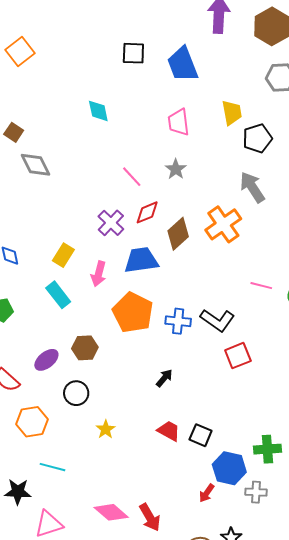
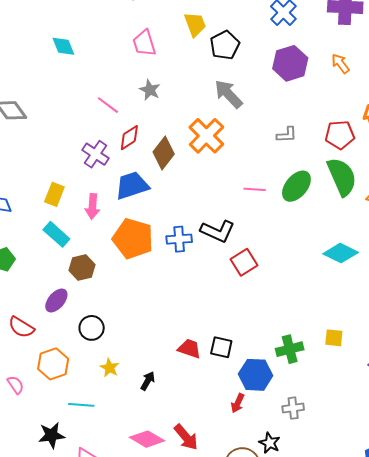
brown hexagon: (85, 348) -> (82, 267), moved
black arrow: (164, 378) -> (148, 381), moved
yellow star: (106, 429) -> (110, 368), moved
gray cross: (256, 492) -> (293, 408), moved

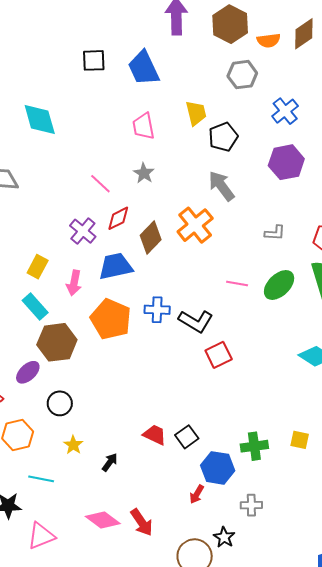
cyan diamond: (63, 46) -> (40, 120), moved, size x1.5
blue cross: (179, 239) -> (157, 310), moved
brown hexagon: (82, 267) -> (57, 342), size x1.5
black square: (221, 347) -> (187, 437), turned 35

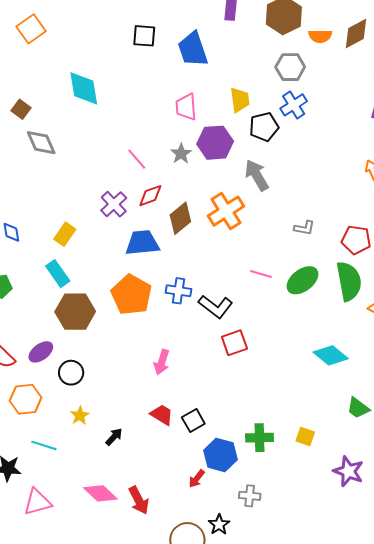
blue cross: (285, 111) -> (294, 105), moved
purple hexagon: (286, 162) -> (215, 143), moved
pink arrow: (74, 283) -> (162, 362), moved
purple ellipse: (28, 372) -> (41, 352), moved

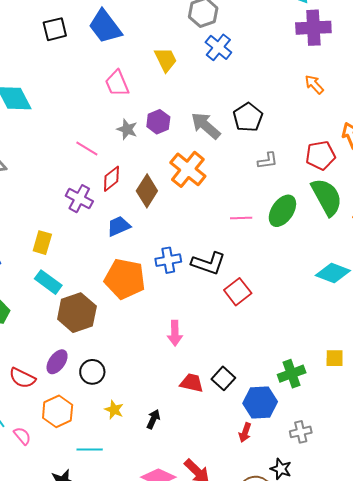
black pentagon: (264, 127) -> (248, 117), moved
purple hexagon: (215, 143) -> (158, 122), moved, size x0.7
blue trapezoid: (142, 243) -> (119, 226), size x0.7

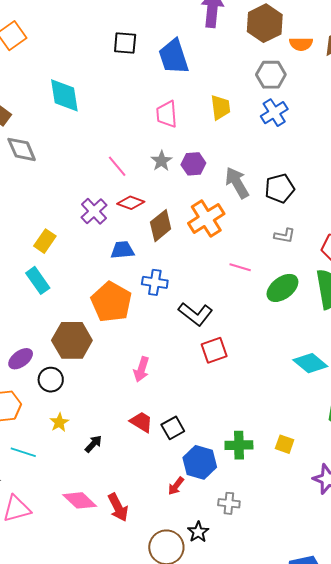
red diamond: (111, 179) -> (131, 203), turned 40
pink line: (241, 218) -> (240, 267), moved
blue cross: (168, 260) -> (155, 282), moved
brown hexagon: (77, 313) -> (72, 340), moved

